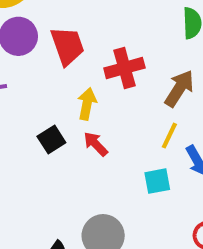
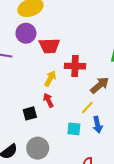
red trapezoid: (67, 46) -> (49, 46), turned 90
black square: (51, 140) -> (30, 113), moved

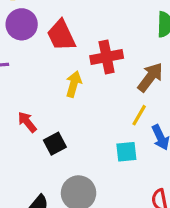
red trapezoid: (49, 46) -> (61, 35), turned 80
red arrow: (48, 100) -> (27, 122), moved

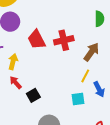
red trapezoid: (61, 35) -> (36, 40), moved
yellow arrow: (74, 84) -> (13, 62), moved

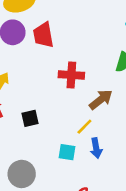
red trapezoid: (36, 40) -> (43, 35), moved
black square: (33, 95) -> (30, 118), moved

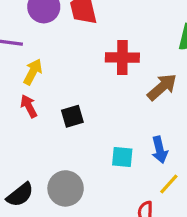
yellow line: (84, 127) -> (169, 184), moved

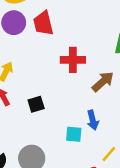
blue arrow: (160, 150) -> (93, 120), moved

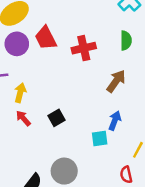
red cross: (73, 60) -> (84, 48), moved
blue arrow: (93, 120) -> (115, 121), turned -132

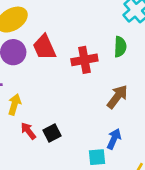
green semicircle: (126, 41) -> (120, 47), moved
red arrow: (23, 118) -> (28, 131), moved

